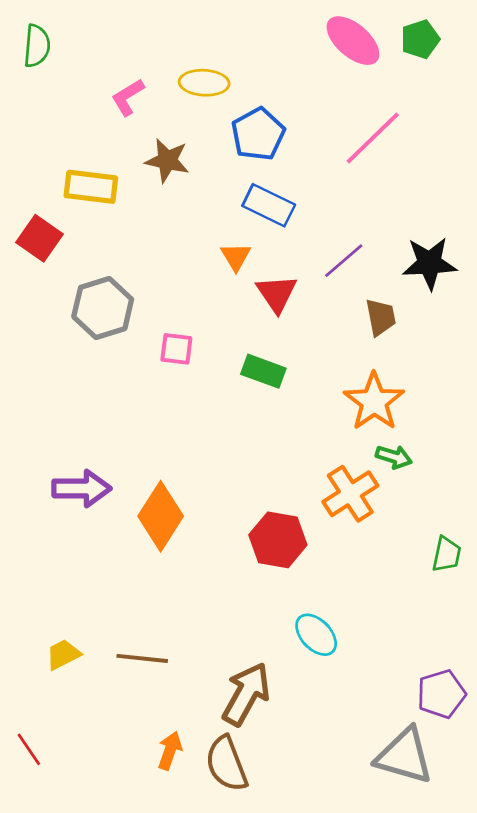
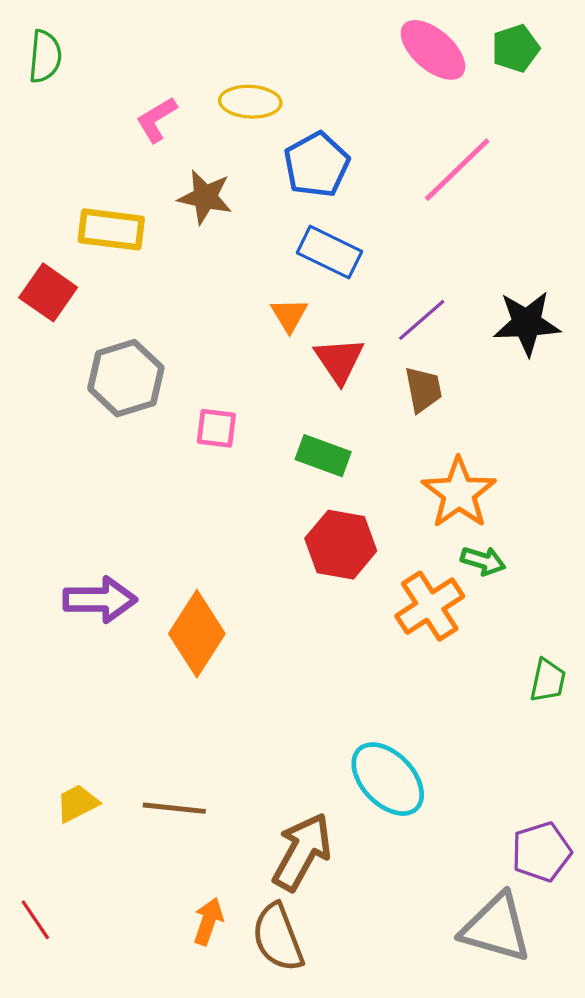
brown trapezoid: (381, 317) -> (423, 389), moved
red hexagon: (278, 540) -> (341, 545), moved
cyan ellipse: (316, 635) -> (388, 779), size x1.4

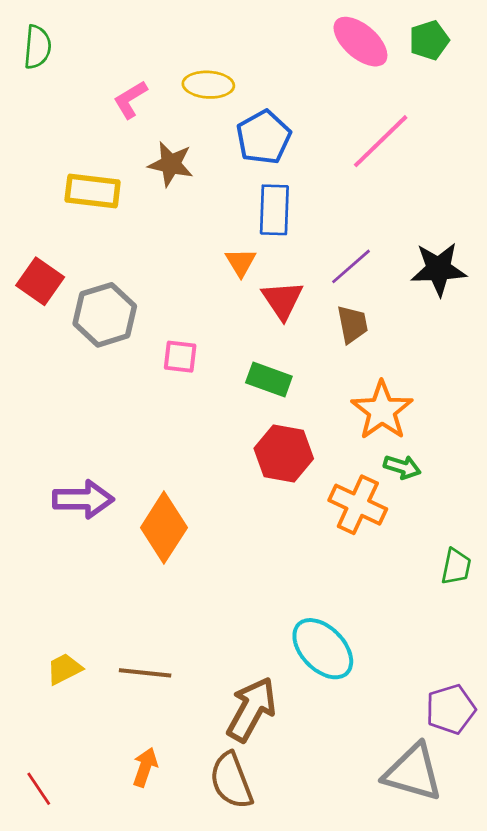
blue rectangle: (330, 252) -> (274, 210), turned 66
red square: (48, 292) -> (40, 281), moved
orange cross: (430, 606) -> (358, 505), turned -32
red line: (35, 920) -> (39, 789), moved
orange arrow: (208, 921) -> (145, 767), moved

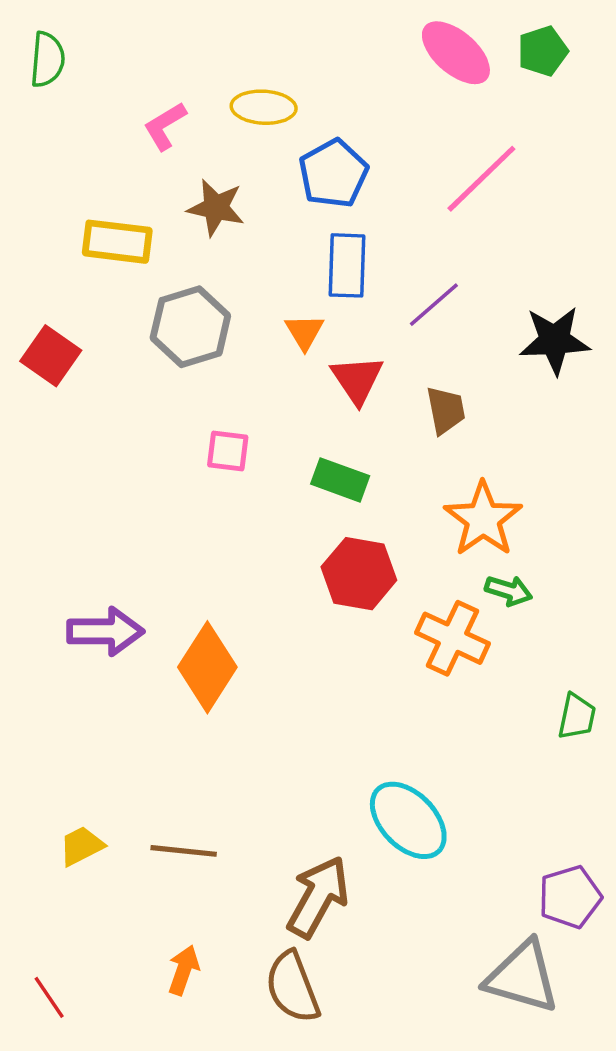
purple line: (351, 266) -> (434, 305), moved
gray hexagon: (105, 315) -> (190, 327), moved

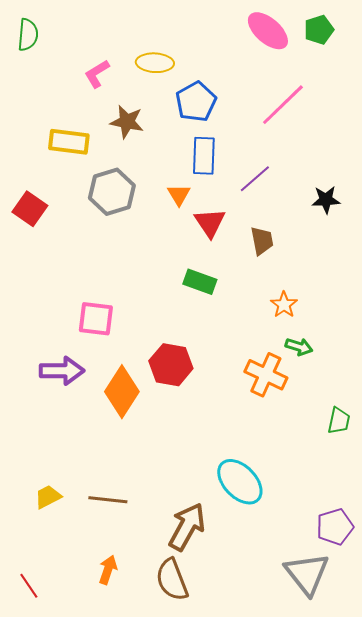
black star: (555, 340) -> (326, 200), size x0.7
pink square: (228, 451) -> (96, 319), moved, size x1.4
orange star: (483, 519) -> (284, 305), size x0.6
red hexagon: (359, 574) -> (171, 365), moved
gray triangle: (522, 977) -> (307, 574), turned 36

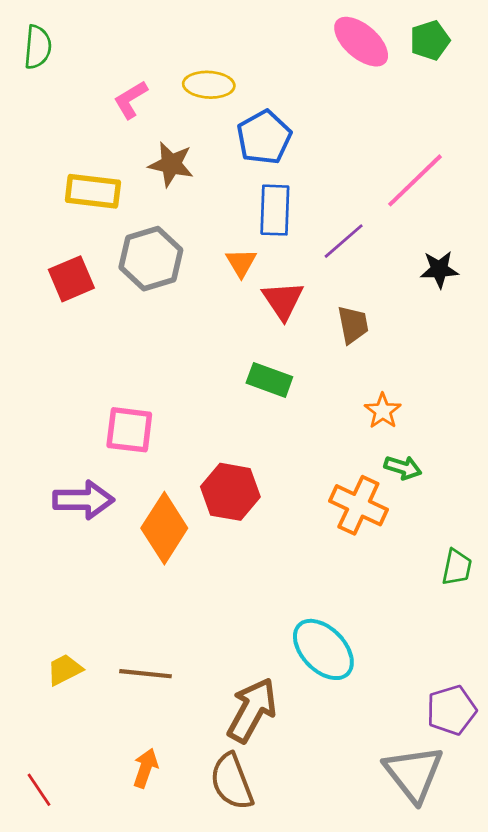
pink line: (283, 105) -> (415, 180), moved
red square: (30, 209) -> (71, 279), moved, turned 32

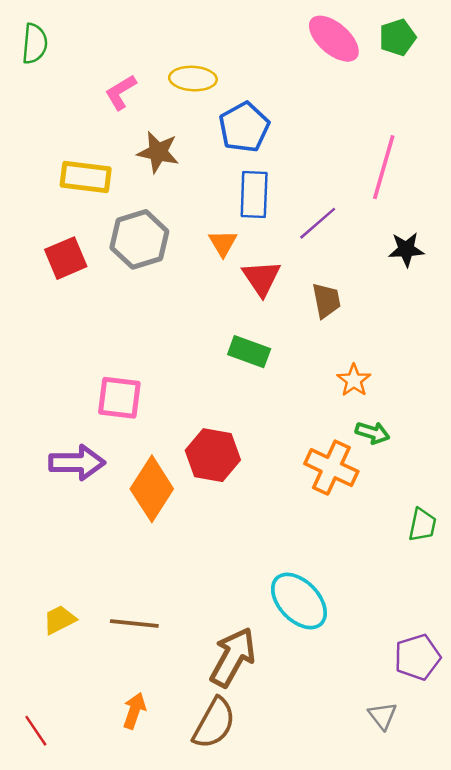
pink line: (415, 180) -> (384, 167), turned -30
gray triangle: (414, 773) -> (382, 716), size x0.5
brown semicircle: (232, 782) -> (214, 723), turned -130

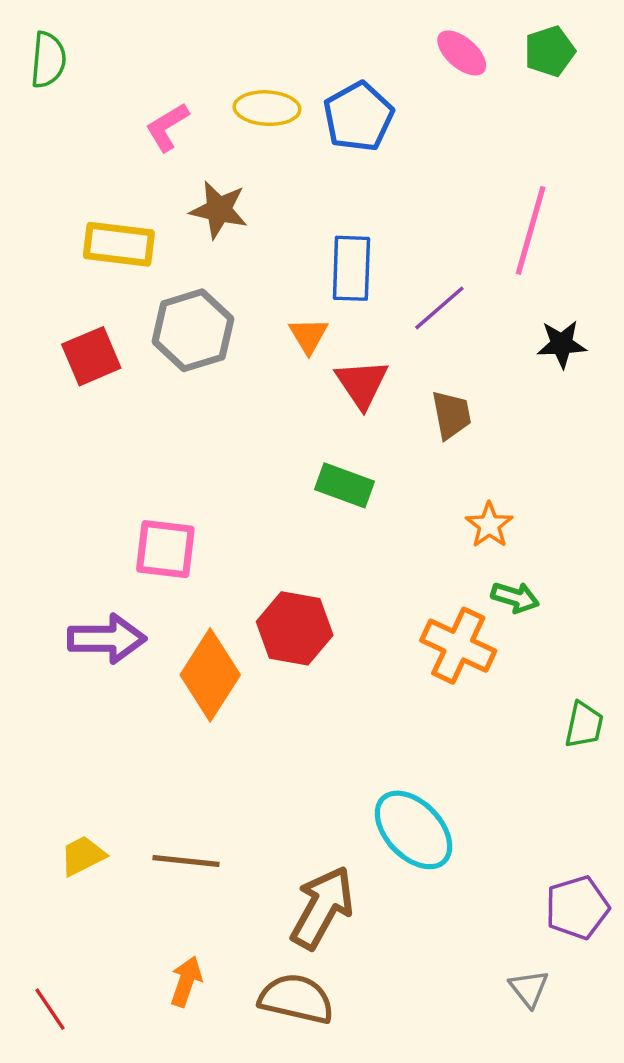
pink ellipse: (334, 39) -> (462, 53), size x0.7
blue pentagon: (244, 127) -> (358, 117), moved
brown semicircle: (214, 723) -> (296, 999), turned -106

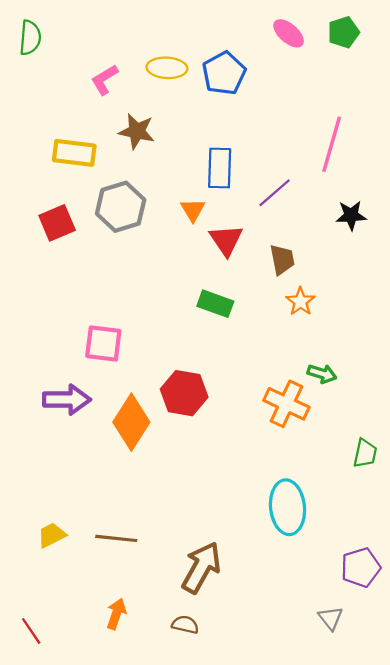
orange star: (489, 525) -> (300, 302), moved
cyan ellipse: (413, 830) -> (288, 507), moved, turned 38
brown semicircle: (296, 999) -> (185, 625), size x0.6

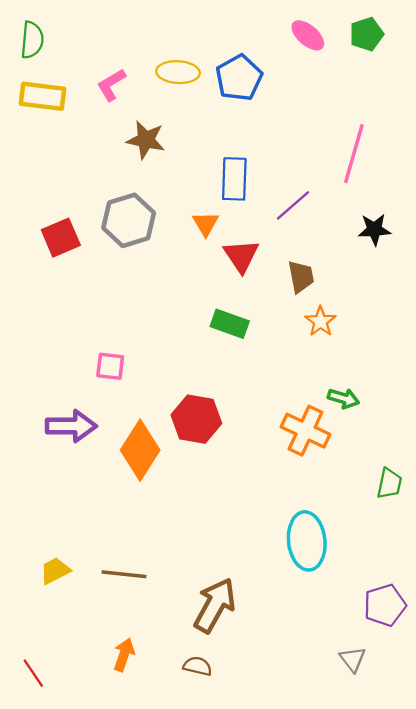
yellow rectangle: (74, 153) -> (42, 96), moved
pink square: (103, 344) -> (110, 366), size x0.7

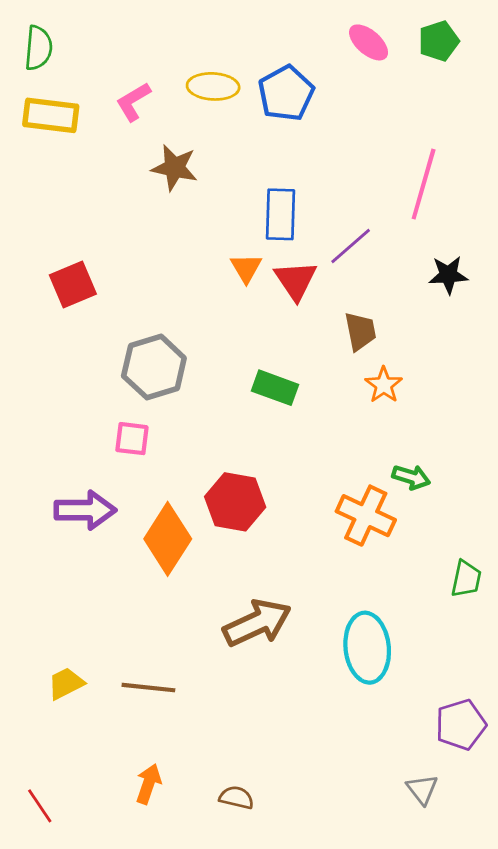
gray hexagon: (129, 220) -> (154, 367), moved
red triangle: (241, 256) -> (296, 280), moved
brown arrow: (215, 605) -> (257, 623), moved, turned 36

